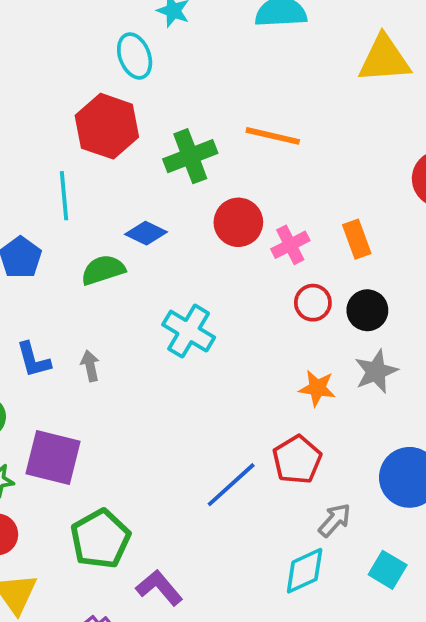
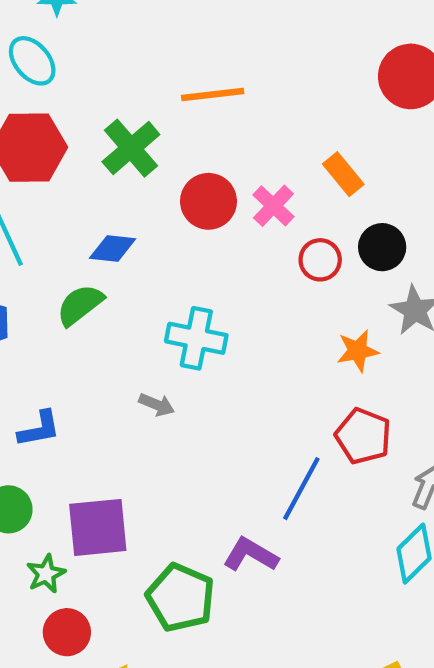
blue L-shape: (33, 360) -> (39, 429), turned -66
gray arrow: (90, 366) -> (157, 405), moved, turned 144
purple L-shape: (159, 588) -> (251, 555), moved

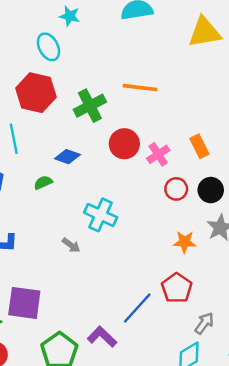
green semicircle: (80, 305) -> (43, 182), size x0.7

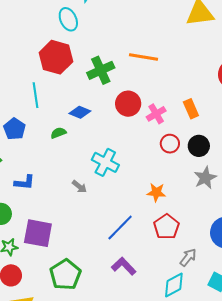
orange star: (185, 242) -> (156, 192), moved
blue line: (137, 308) -> (120, 227), moved
purple L-shape: (102, 337) -> (124, 266), moved

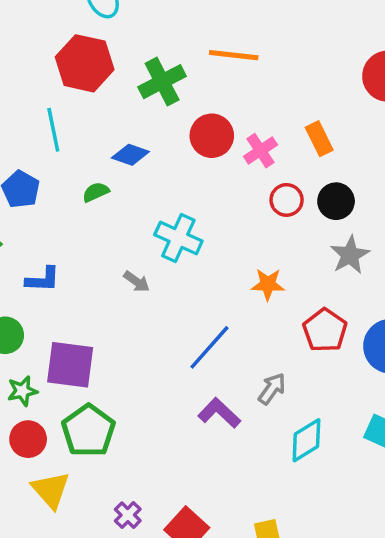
red pentagon: (166, 227) -> (325, 330), moved
gray arrow: (188, 257) -> (272, 389), moved
green pentagon: (65, 275) -> (88, 431), moved

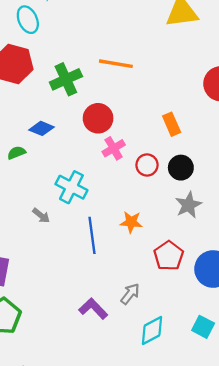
pink cross: (260, 151) -> (114, 148), moved
blue line: (209, 347) -> (92, 235), moved, turned -52

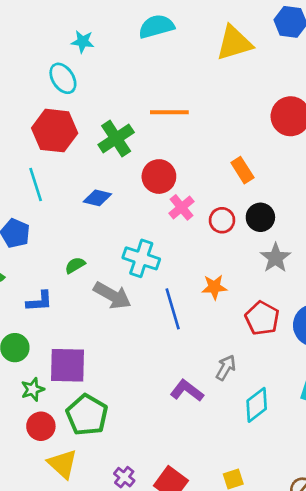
green semicircle: (16, 153) -> (75, 265), moved
gray arrow: (41, 216) -> (112, 296), size x1.8

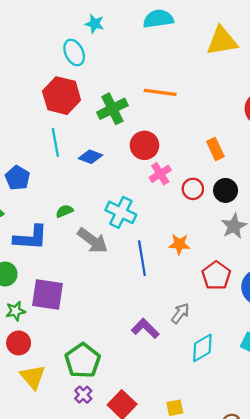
cyan line: (36, 185) -> (55, 143), moved
blue L-shape: (39, 301) -> (31, 238), size x1.5
green pentagon: (87, 415) -> (83, 361), moved

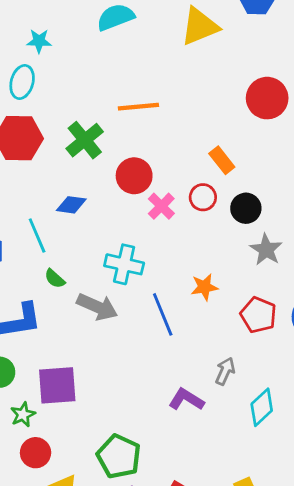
cyan ellipse: (74, 53) -> (22, 82), turned 55
cyan line: (55, 143) -> (37, 235), moved
red circle: (193, 189) -> (203, 197), moved
green semicircle: (64, 211) -> (55, 279), turned -102

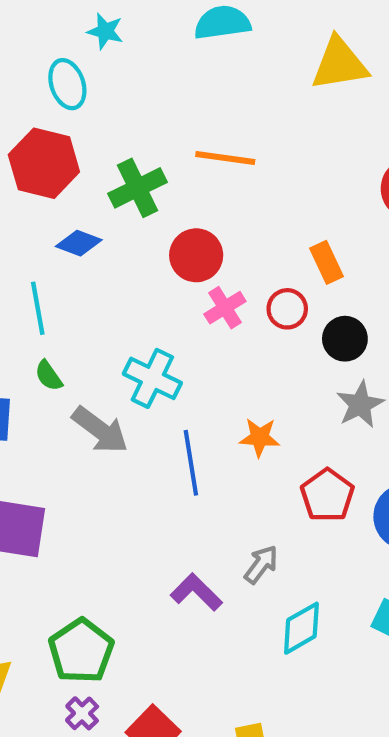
cyan ellipse: (22, 82) -> (67, 84), turned -48
blue diamond: (71, 205) -> (79, 243), moved

